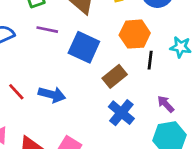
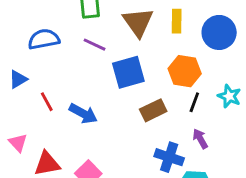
blue square: (84, 47) -> (128, 72), turned 36
purple arrow: (166, 104) -> (200, 139), moved
blue cross: (121, 113) -> (169, 157), moved, turned -35

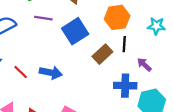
black line: (194, 102) -> (124, 44), moved

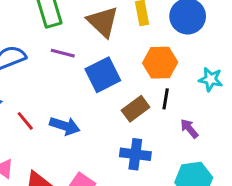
blue cross: (125, 86) -> (135, 154), moved

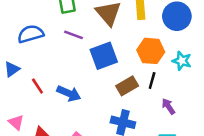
cyan star: (211, 79) -> (182, 61), moved

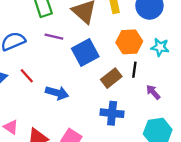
red line: (37, 86) -> (27, 76), moved

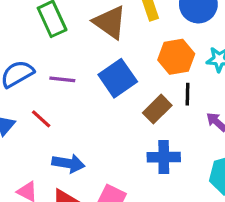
purple line: (54, 37) -> (62, 79), moved
blue arrow: (57, 93) -> (68, 163), moved

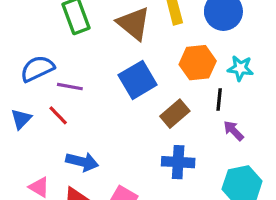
purple line: (62, 79) -> (70, 87), moved
black line: (187, 94) -> (219, 100), moved

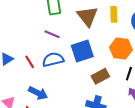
blue semicircle: (37, 69) -> (53, 60), moved
purple line: (70, 87) -> (52, 34), moved

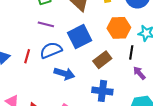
red line: (30, 62) -> (27, 56), turned 56
blue arrow: (38, 93) -> (64, 74), moved

